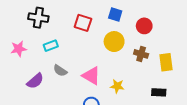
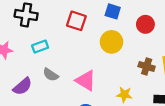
brown cross: (141, 54) -> (147, 66), moved
yellow star: (117, 86) -> (124, 95), moved

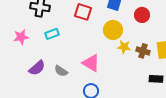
gray semicircle: (51, 75) -> (61, 71), moved
yellow star: (124, 95) -> (124, 47), moved

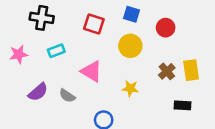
yellow star: (124, 47) -> (130, 88), moved
brown cross: (143, 51) -> (167, 71), turned 32
pink triangle: (91, 63) -> (91, 71), moved

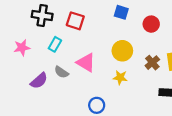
red square: (94, 24) -> (75, 21), moved
yellow circle: (130, 46) -> (122, 51), moved
cyan rectangle: (56, 51) -> (55, 44), turned -40
gray semicircle: (67, 96) -> (61, 72), moved

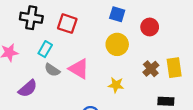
yellow circle: (122, 51) -> (117, 44), moved
gray semicircle: (61, 72) -> (52, 70), moved

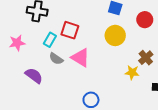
red square: (67, 24) -> (70, 30), moved
yellow star: (116, 85) -> (132, 72), moved
purple semicircle: (28, 89) -> (34, 76), turned -102

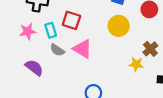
cyan rectangle: (50, 40) -> (51, 30), turned -48
pink star: (17, 43) -> (28, 31), moved

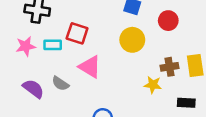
cyan rectangle: (51, 30) -> (53, 45), turned -72
brown cross: (150, 49) -> (170, 67), turned 32
gray semicircle: (57, 50) -> (60, 83), moved

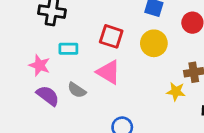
red square: (77, 33) -> (111, 36), moved
pink star: (26, 46) -> (40, 65), moved, turned 30

